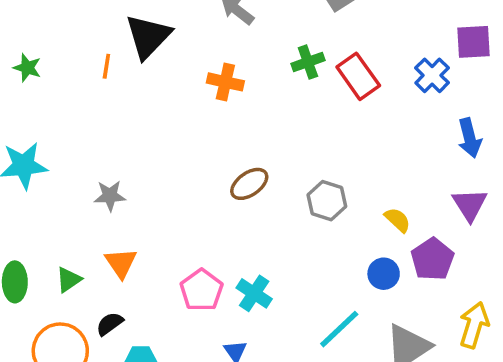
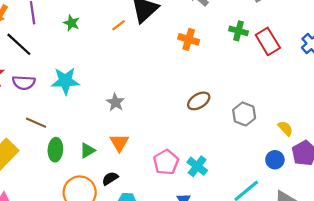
green cross: (308, 62) -> (239, 31), turned 30
orange line: (106, 66) -> (119, 25), turned 40
gray star: (110, 196) -> (115, 102), turned 30

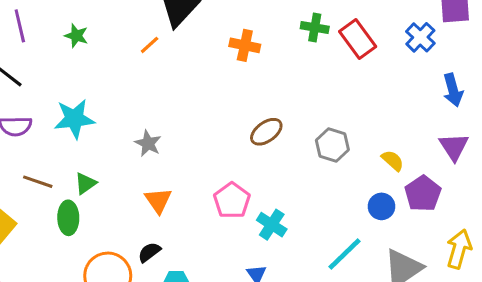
orange line: (119, 25) -> (150, 45), moved
green triangle: (87, 150) -> (85, 183), moved
pink pentagon: (166, 162) -> (232, 200), moved

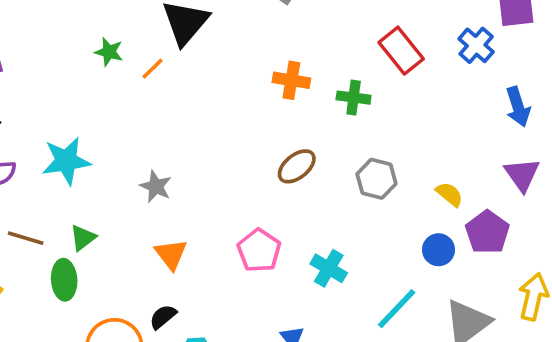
green cross: (315, 27) -> (354, 98), moved
green star: (76, 36) -> (109, 52), moved
orange cross: (245, 45) -> (291, 80), moved
cyan cross: (272, 225) -> (329, 268), moved

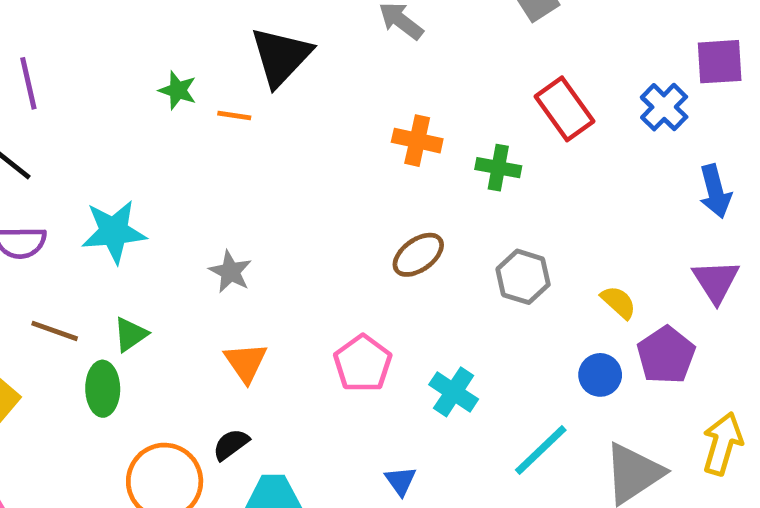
orange line: (152, 69) -> (234, 115), turned 50

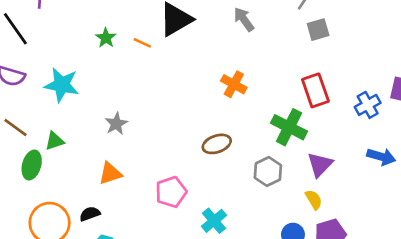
green star: (178, 90) -> (106, 38), moved
green cross: (498, 168) -> (289, 127), moved, size x1.5
blue arrow: (715, 191) -> (381, 157), turned -76
purple triangle: (716, 281) -> (320, 165), moved
orange triangle: (246, 362) -> (110, 173), turned 30

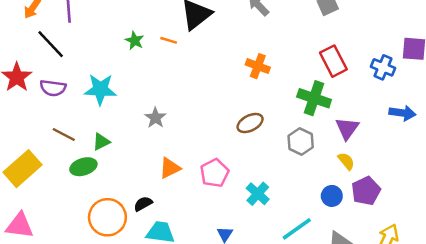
blue cross: (368, 105) -> (383, 67), turned -30
green ellipse: (32, 165) -> (83, 167), turned 65
orange triangle: (110, 173) -> (170, 168), moved

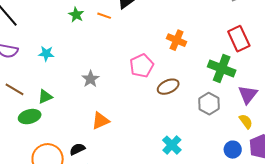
cyan star: (100, 89) -> (46, 54), size x0.6
pink pentagon: (215, 173) -> (142, 66), moved

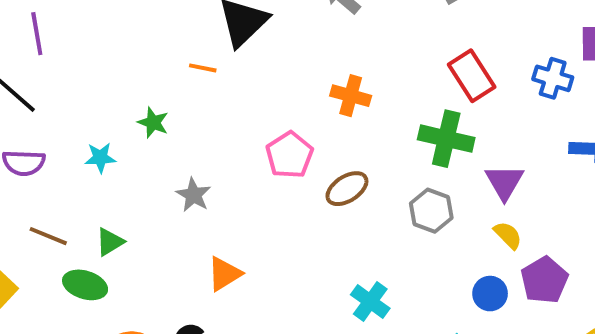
green star: (76, 15) -> (153, 123), moved
green ellipse: (30, 117) -> (85, 285), turned 40

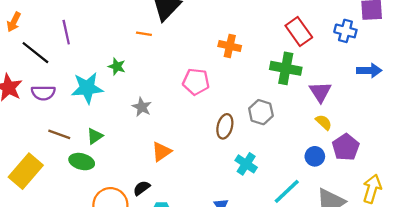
purple line: (37, 34) -> (66, 32), moved
pink pentagon: (289, 155) -> (196, 82), turned -30
cyan star: (100, 158) -> (87, 88), size x1.8
brown ellipse: (347, 189) -> (225, 126), moved, turned -40
gray hexagon: (431, 211) -> (261, 112), moved

